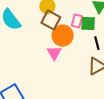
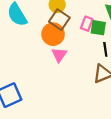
orange circle: (63, 36) -> (53, 34), moved

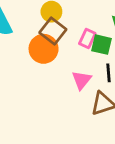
pink triangle: (59, 55) -> (82, 80), moved

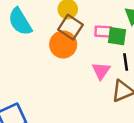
pink rectangle: (87, 38) -> (103, 32), turned 72

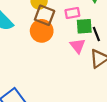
green square: (117, 36) -> (84, 26), moved

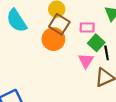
green square: (84, 26) -> (96, 43), turned 35

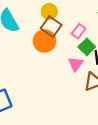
pink rectangle: (87, 27) -> (79, 31), turned -56

